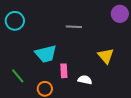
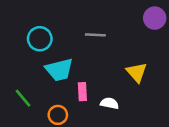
cyan circle: (15, 21) -> (40, 39), moved

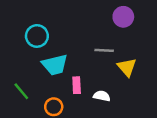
purple circle: (155, 18) -> (123, 17), moved
gray line: (95, 35) -> (104, 50), moved

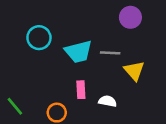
cyan trapezoid: (55, 65) -> (78, 52), moved
green line: (21, 91) -> (15, 106), moved

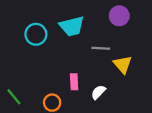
cyan trapezoid: (78, 52) -> (72, 26), moved
white semicircle: (108, 101) -> (98, 92), turned -56

